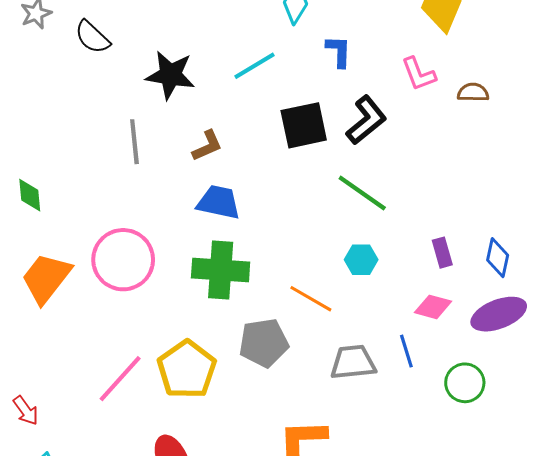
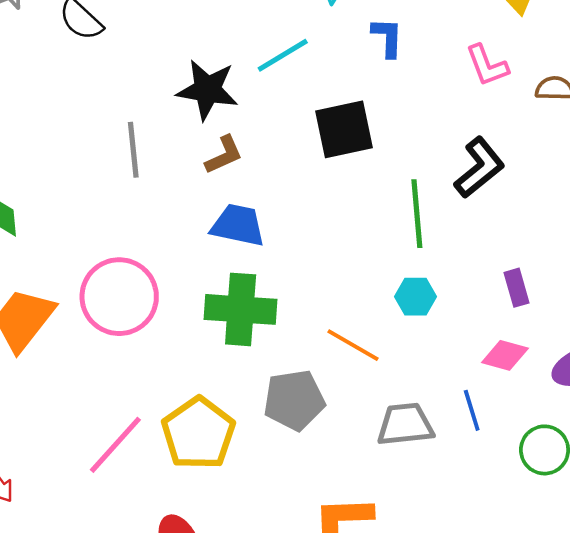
black star: (170, 75) -> (207, 90), moved
black L-shape: (366, 120) -> (479, 168), moved
green line: (362, 193) -> (417, 214), turned 50

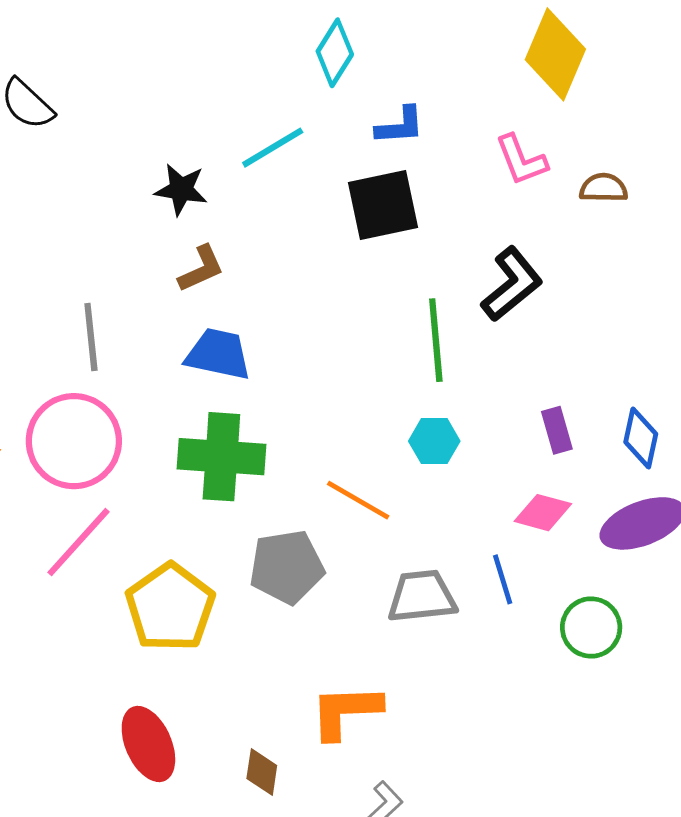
blue L-shape: (387, 37) -> (400, 126), turned 84
black star: (207, 90) -> (181, 189), size x0.7
black square: (344, 129) -> (383, 205), moved
gray line: (133, 150) -> (91, 337), moved
pink line: (115, 445) -> (79, 542), moved

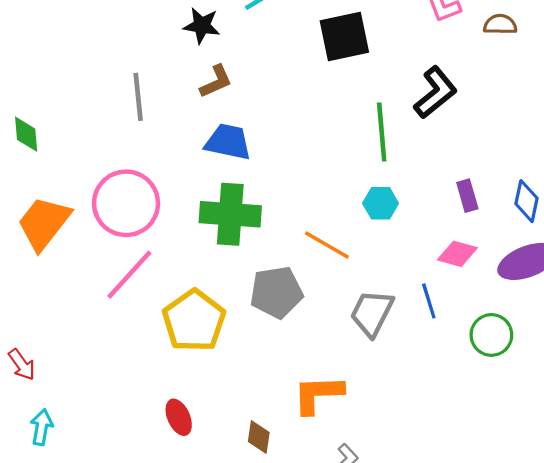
gray line: (91, 337) -> (138, 97), moved
gray trapezoid: (422, 596) -> (372, 313), turned -57
red ellipse: (148, 744) -> (179, 417), size x0.7

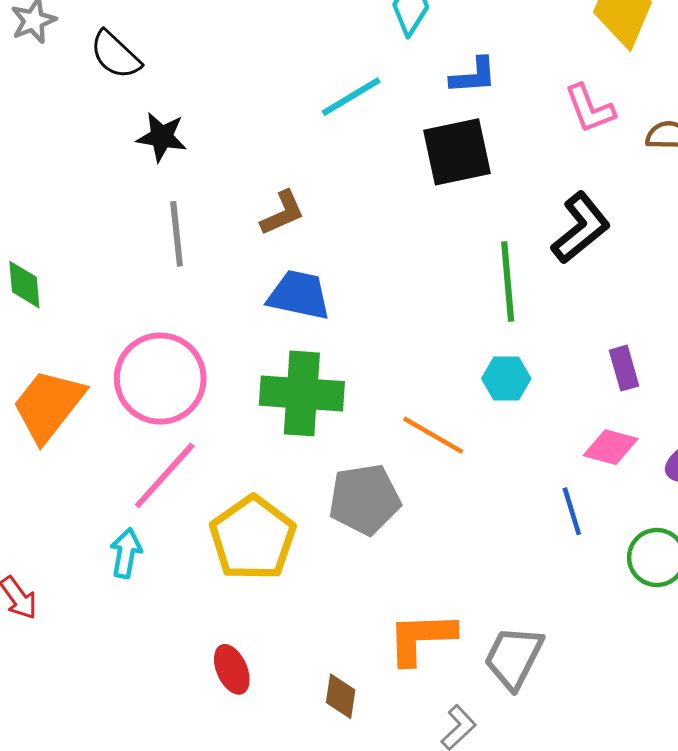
black star: (202, 26) -> (162, 137), moved
gray trapezoid: (372, 313) -> (514, 657), moved
cyan arrow: (42, 427) -> (126, 553), moved

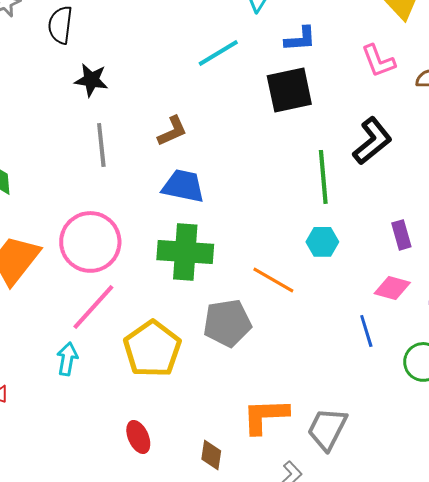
black semicircle: (115, 55) -> (60, 25), turned 54

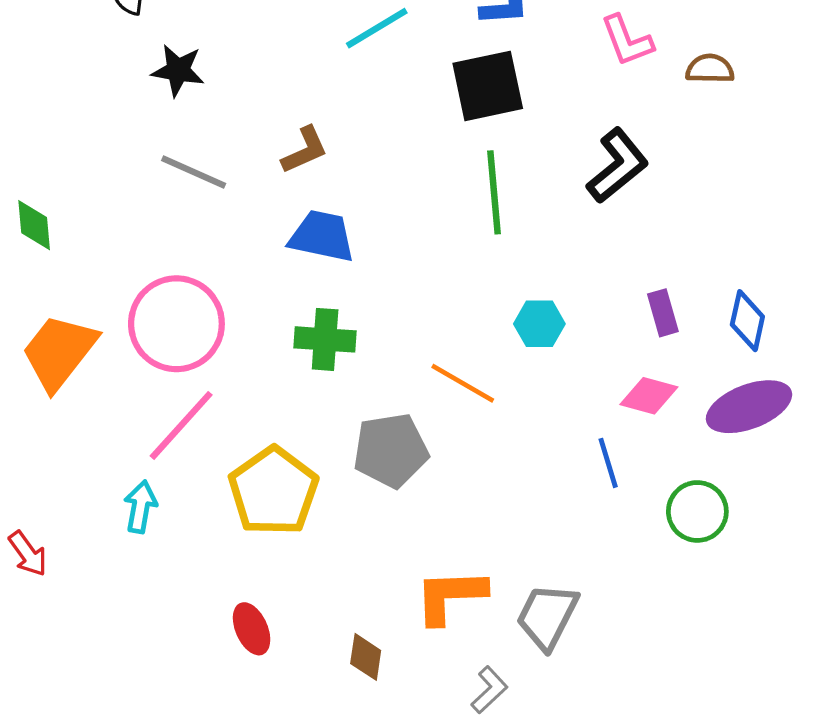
gray line: (101, 145) -> (194, 172), turned -60
green line: (323, 177) -> (494, 192), moved
green cross: (185, 252) -> (325, 339), size x0.7

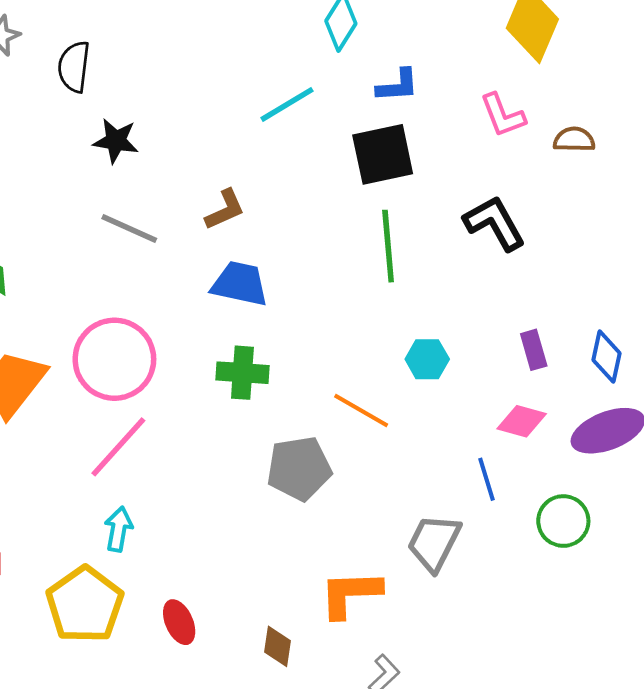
black L-shape: (618, 166) -> (495, 223), turned -80
yellow pentagon: (273, 491) -> (85, 605), moved
cyan arrow: (140, 507) -> (118, 529), moved
gray trapezoid: (547, 616) -> (434, 543), moved

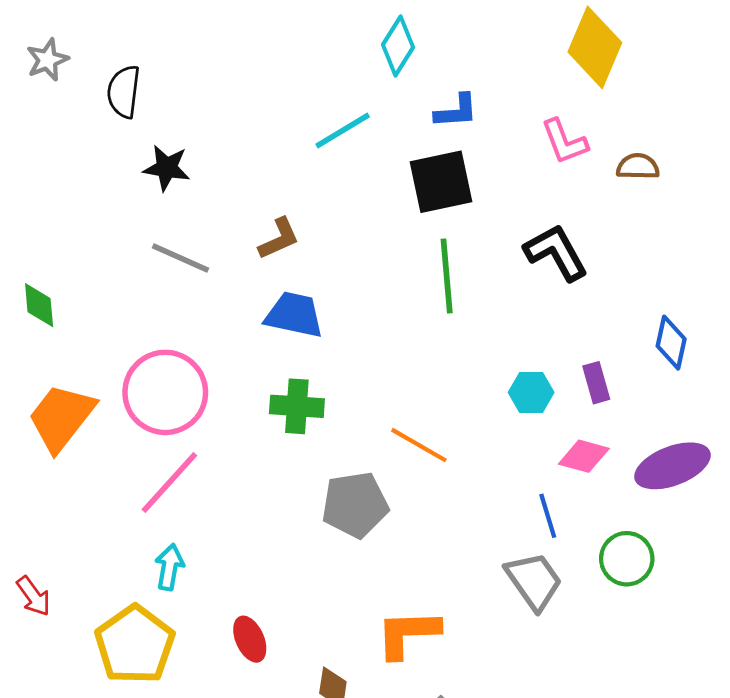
blue diamond: (606, 357) -> (671, 343), moved
cyan hexagon: (427, 359) -> (531, 392), moved
gray trapezoid: (434, 543) -> (534, 581), moved, turned 118
red ellipse: (179, 622) -> (250, 639), moved

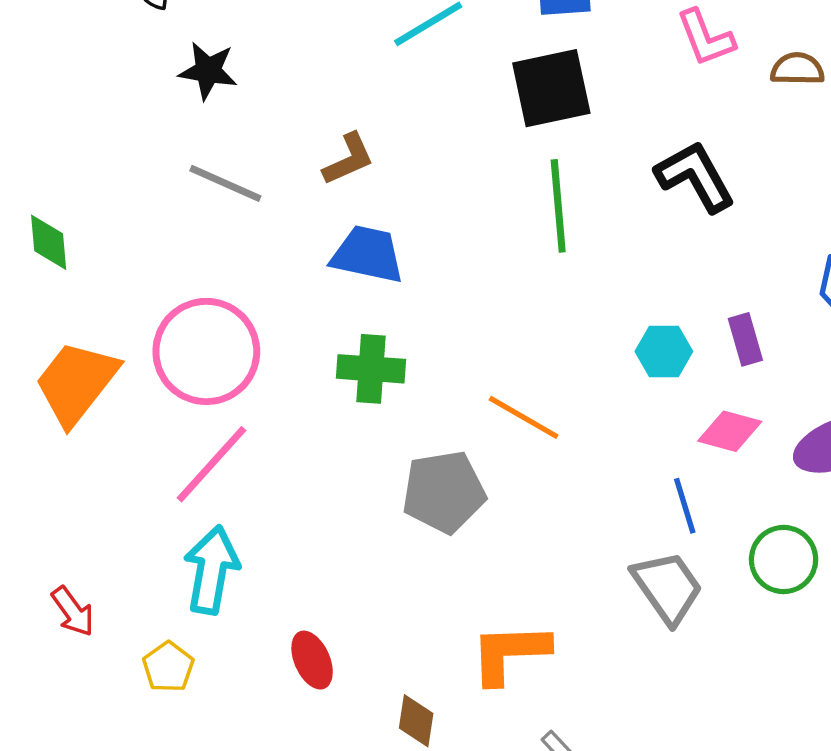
cyan arrow: (169, 567) -> (212, 570), size x1.5
red arrow: (34, 596) -> (73, 612), moved
yellow pentagon: (135, 645) -> (168, 667), size x0.5

